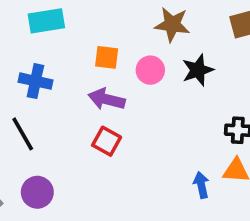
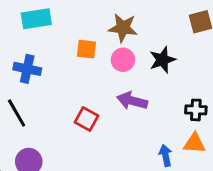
brown star: (172, 25) -> (123, 28), moved
purple arrow: (107, 99) -> (132, 101), moved

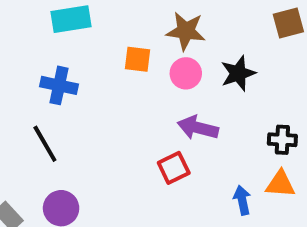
red square: (86, 119) -> (174, 168), moved, turned 35

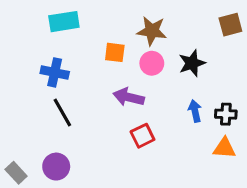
purple arrow: (198, 128) -> (129, 97), moved
black line: (45, 144) -> (62, 113), moved
blue arrow: (242, 200) -> (195, 111), moved

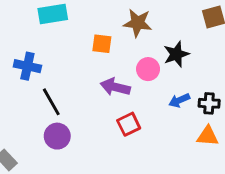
pink circle: (152, 63) -> (148, 69), moved
blue cross: (55, 72) -> (27, 66), moved
blue arrow: (195, 111) -> (179, 100), turned -102
purple circle: (56, 167) -> (57, 136), moved

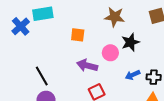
brown star: (138, 23) -> (115, 17), moved
blue cross: (27, 66) -> (21, 26), moved, turned 36

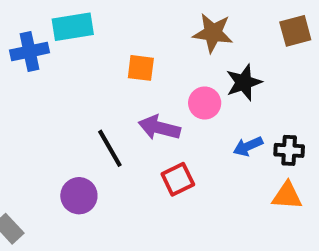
blue cross: (21, 26) -> (30, 51), turned 30
black line: (42, 76) -> (110, 148), moved

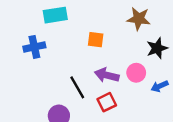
blue cross: (30, 51) -> (34, 47), moved
pink circle: (205, 103) -> (136, 73), moved
red square: (178, 179) -> (107, 102), moved

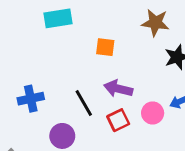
blue cross: (34, 47) -> (31, 99), moved
pink circle: (136, 73) -> (153, 113), moved

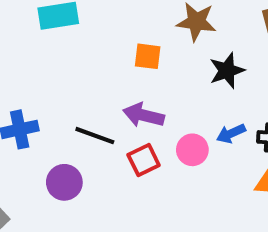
orange square: (105, 47) -> (148, 56), moved
black line: (84, 103) -> (95, 136), turned -40

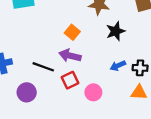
orange square: (148, 56) -> (72, 32), moved, turned 32
pink circle: (192, 150) -> (93, 92), moved

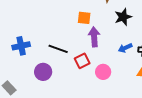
orange square: (72, 32) -> (84, 18), turned -32
purple arrow: (70, 56) -> (94, 37), moved, turned 72

